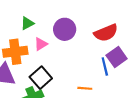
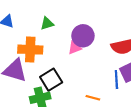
pink triangle: (41, 44) -> (75, 48), moved

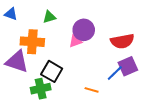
black square: (51, 80) -> (52, 71), turned -30
blue line: (116, 80) -> (115, 73), turned 48

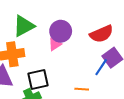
green triangle: (49, 17) -> (24, 26), size x1.6
black square: (52, 71) -> (38, 79), turned -30

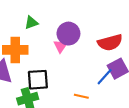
green triangle: (24, 26) -> (31, 23), size x0.6
pink triangle: (55, 44) -> (61, 46), turned -32

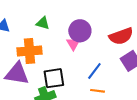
green triangle: (31, 23) -> (43, 23), turned 40
blue line: (105, 77) -> (94, 71), moved

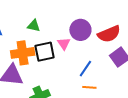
purple circle: (80, 31) -> (80, 30), moved
black square: (54, 78) -> (45, 52), moved

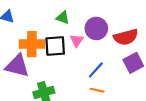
green triangle: (34, 26) -> (63, 18), moved

